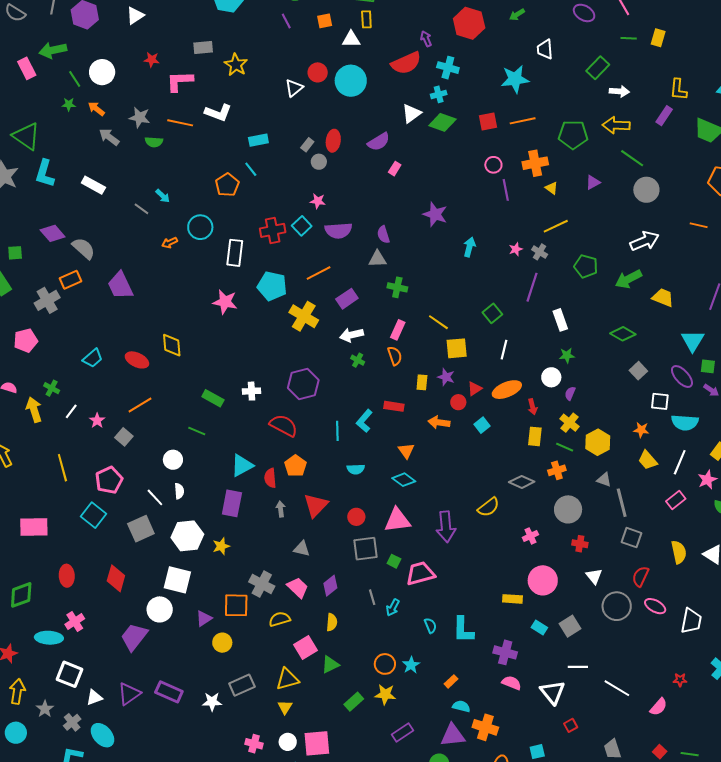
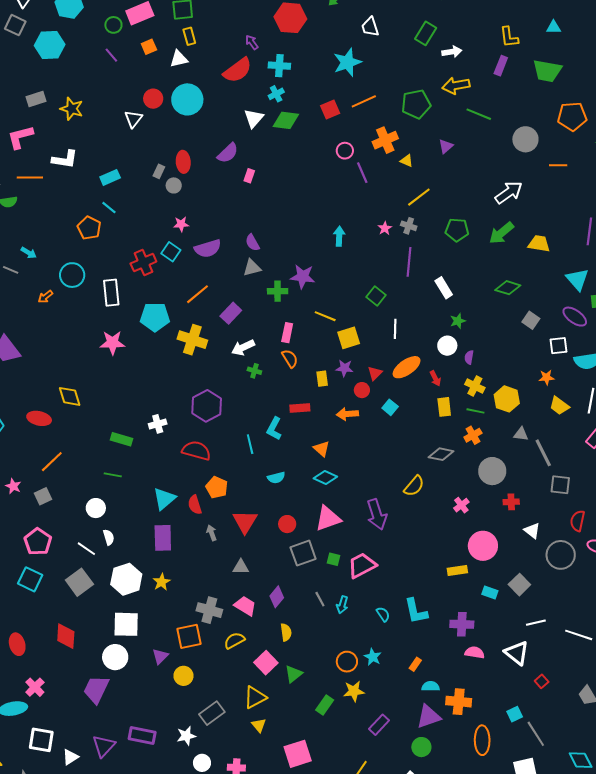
gray circle: (646, 190) -> (525, 139), moved
purple star: (435, 214) -> (303, 277), moved
gray square: (124, 437) -> (43, 496), turned 36
white circle: (288, 742) -> (202, 763), moved

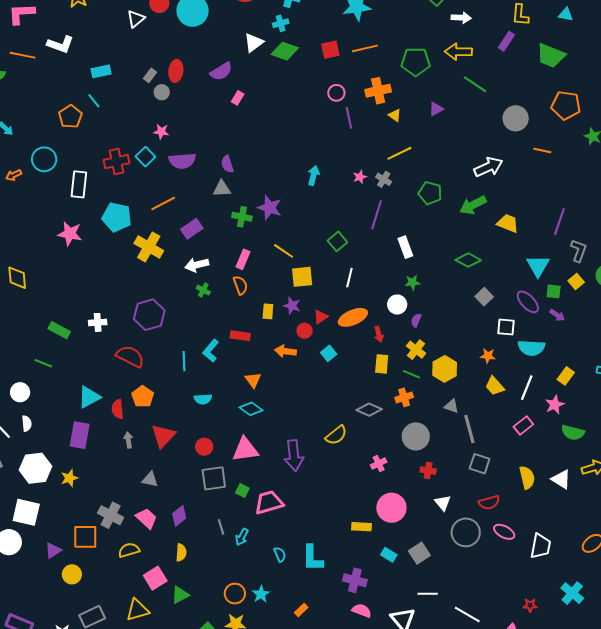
red semicircle: (578, 521) -> (489, 502), turned -130

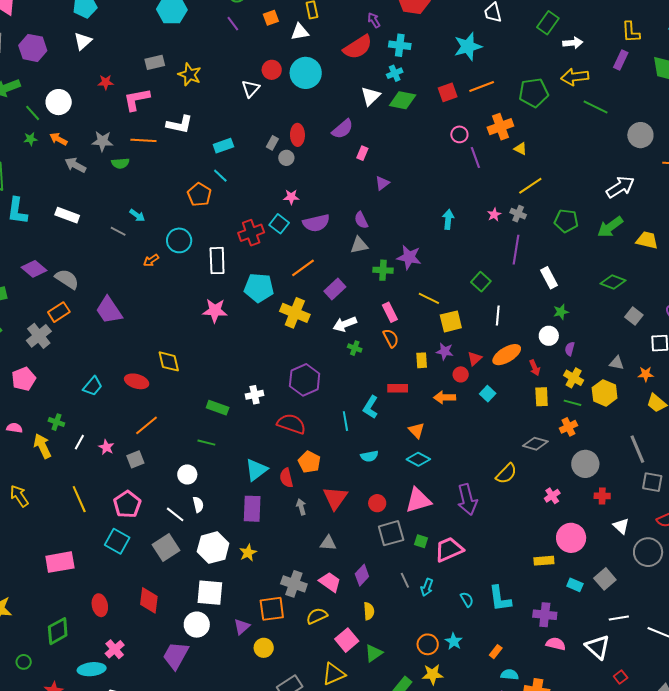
purple triangle: (436, 109) -> (382, 183), moved
pink rectangle: (243, 259) -> (390, 312), turned -42
gray triangle: (451, 406) -> (617, 363), moved

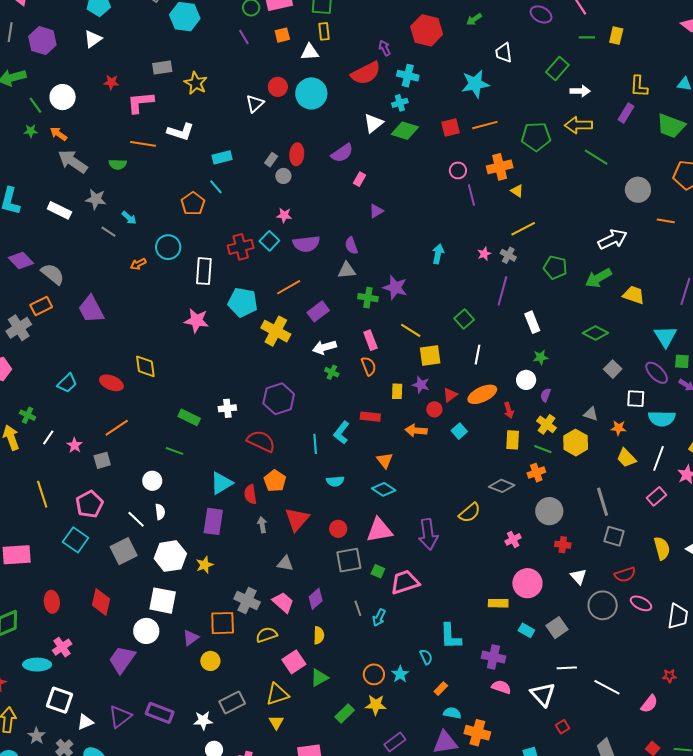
gray star: (102, 141) -> (96, 199), moved
gray arrow: (75, 165) -> (73, 162), size x1.4
cyan semicircle: (467, 599) -> (426, 657), moved

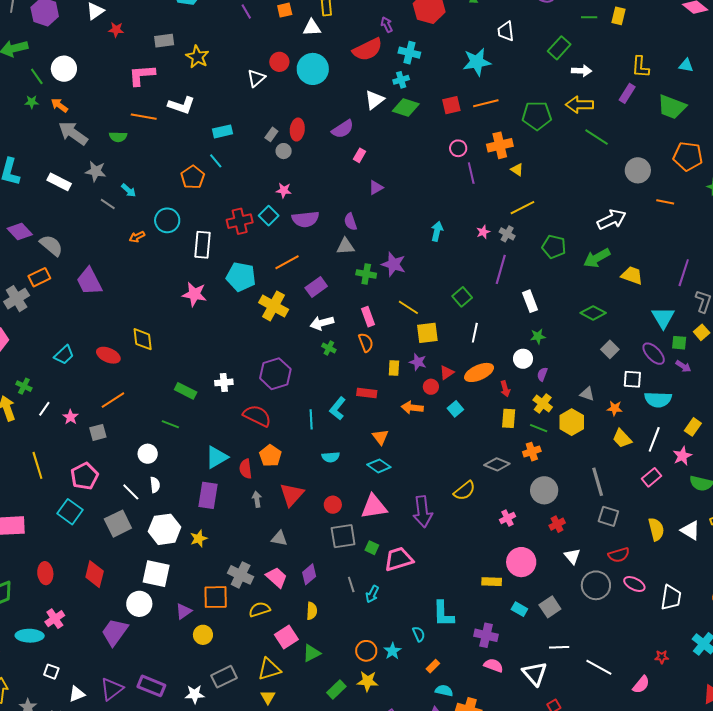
red star: (111, 82) -> (116, 30), moved
red cross: (563, 545) -> (557, 524), turned -35
white square: (59, 700) -> (51, 672), size x0.6

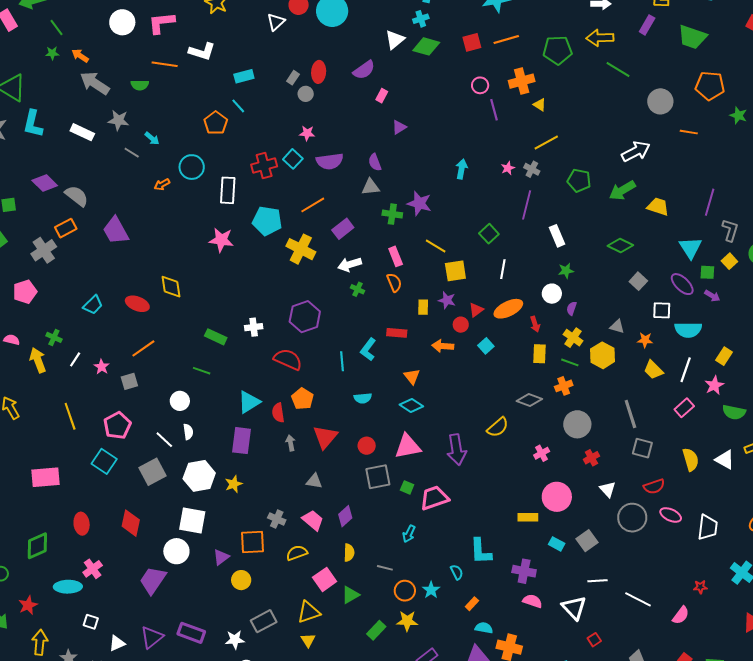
white circle: (64, 69) -> (122, 22), moved
gray cross: (241, 575) -> (277, 519), size x0.7
gray line: (351, 584) -> (385, 568), moved, turned -56

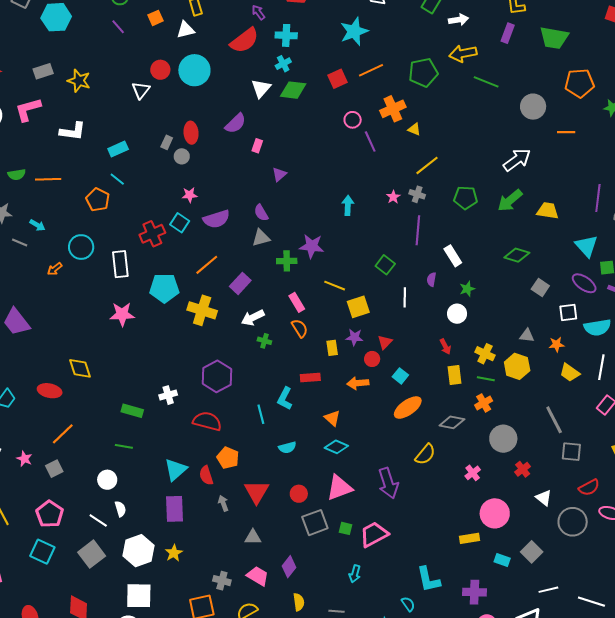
orange line: (165, 64) -> (48, 179), moved
purple semicircle: (572, 308) -> (431, 279), moved
orange ellipse: (508, 309) -> (408, 408), moved

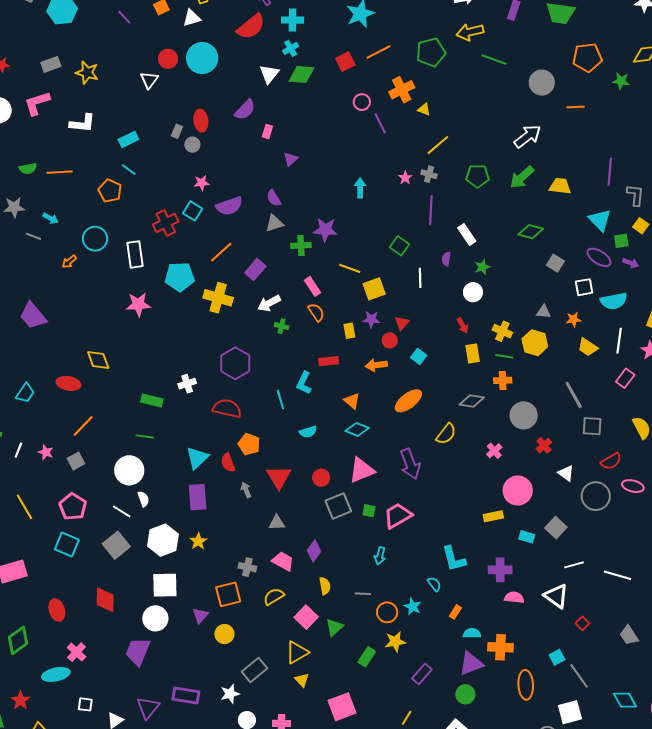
orange cross: (484, 403) -> (503, 380), turned 30
orange ellipse: (408, 408) -> (408, 401), moved
white circle: (107, 480) -> (129, 470), size x1.5

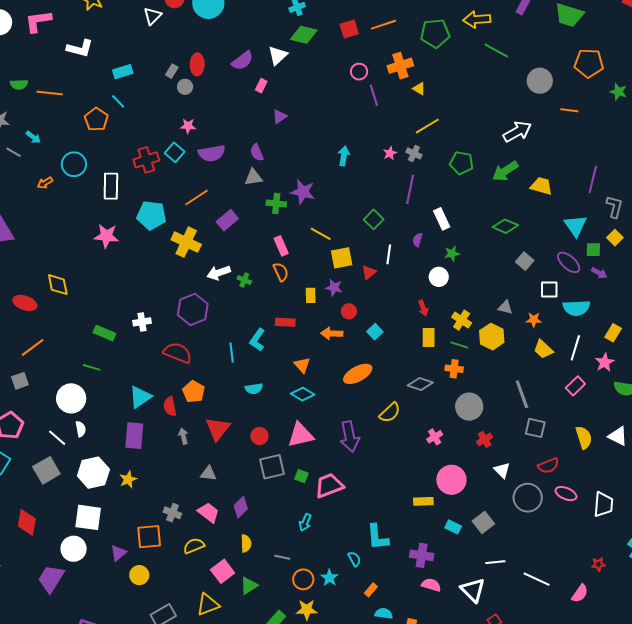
white triangle: (269, 74) -> (278, 55), moved
white arrow: (269, 303) -> (219, 273), moved
red triangle: (402, 323) -> (369, 272), moved

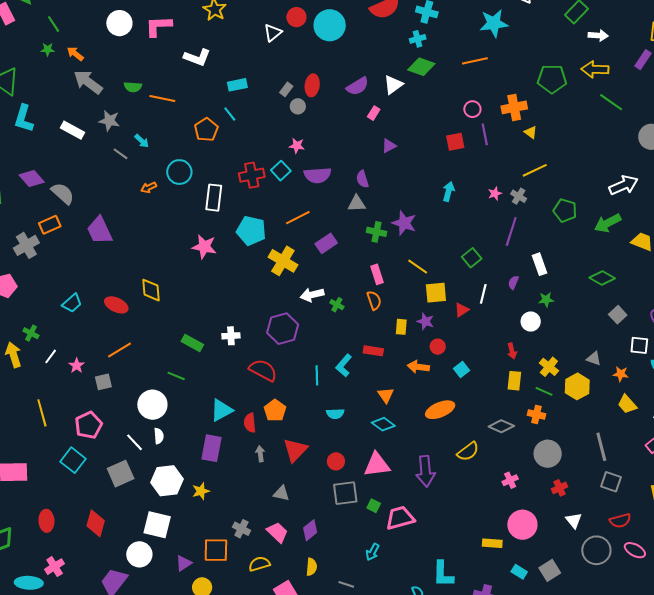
orange line: (383, 25) -> (475, 61), moved
red square: (349, 29) -> (455, 142), moved

